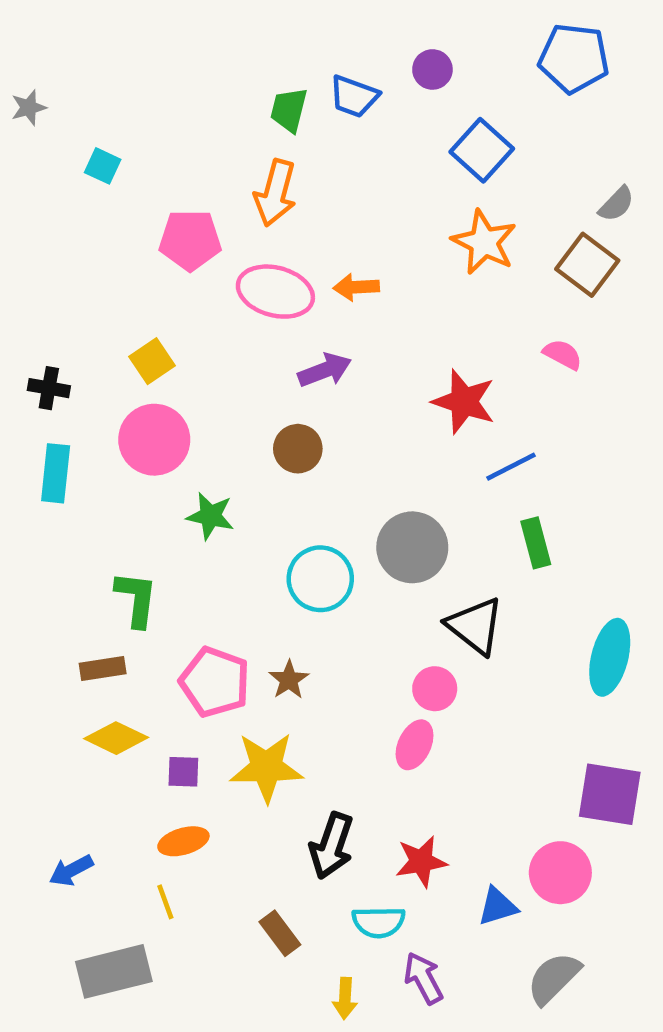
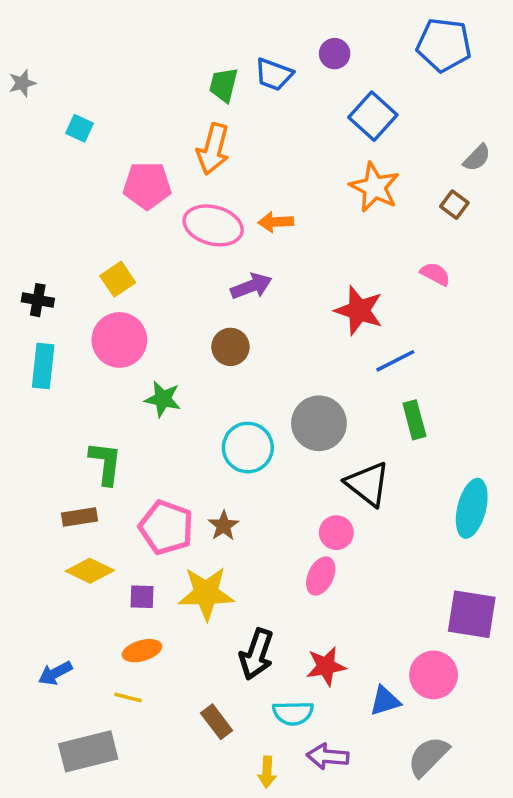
brown square: (587, 265) -> (454, 205), size x0.6
yellow line: (165, 902) -> (128, 697), turned -56
purple arrow: (423, 978) -> (328, 756), turned -57

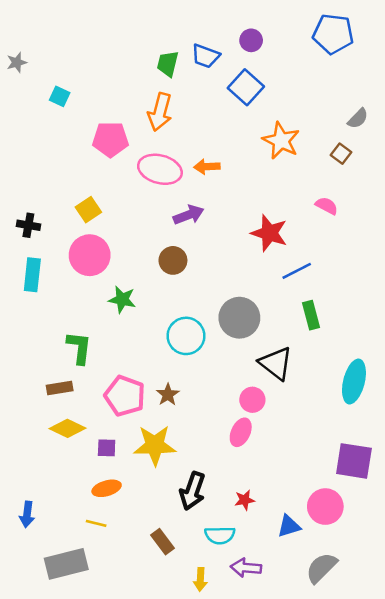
blue square: (373, 116) -> (246, 87), moved
red star: (326, 666) -> (245, 500), size x0.7
blue arrow: (55, 673) -> (27, 514), moved, turned -55

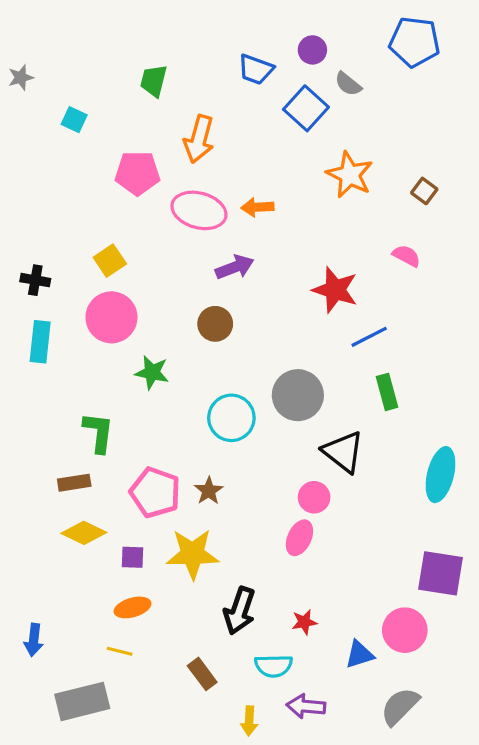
green trapezoid: (168, 64) -> (154, 81), moved
gray semicircle: (358, 118) -> (348, 84), moved, turned 85

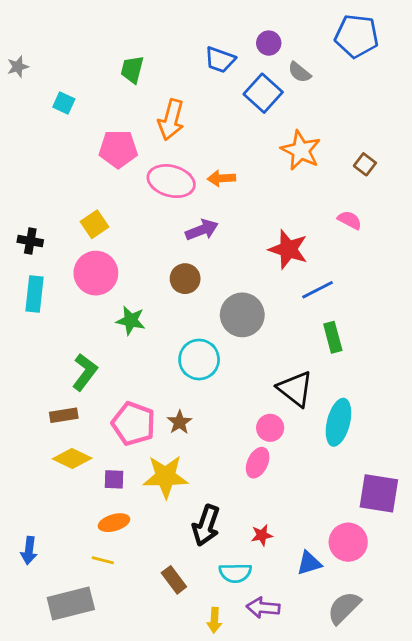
gray circle: (298, 395) -> (242, 315), moved
green L-shape: (98, 432) -> (85, 372), turned 30
cyan ellipse: (440, 475) -> (338, 422), moved

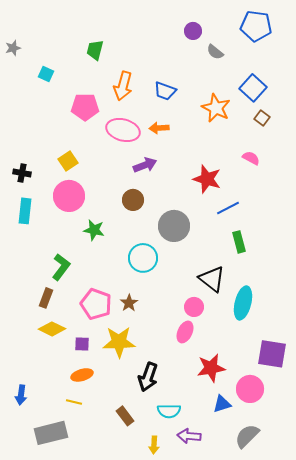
blue trapezoid: (220, 60) -> (165, 91), moved
blue square: (263, 93) -> (253, 88), moved
brown rectangle: (64, 415) -> (46, 298), turned -60
red star: (262, 535) -> (211, 368), moved, size x1.8

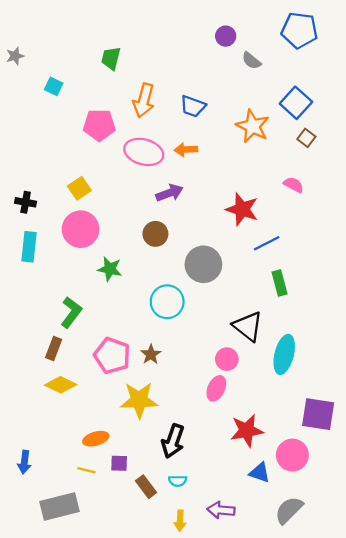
purple square: (82, 344) -> (119, 463), moved
blue triangle: (222, 404) -> (260, 473), turned 36
cyan semicircle: (169, 411) -> (178, 481), moved, size x0.7

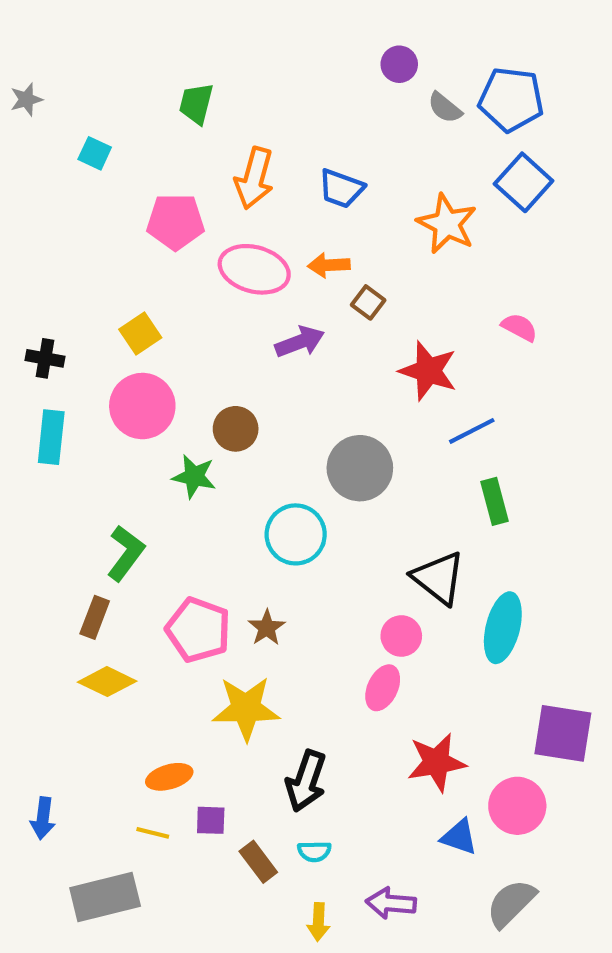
blue pentagon: (299, 30) -> (511, 99), moved
brown square: (306, 138) -> (368, 302), moved
brown circle: (155, 234) -> (236, 429), moved

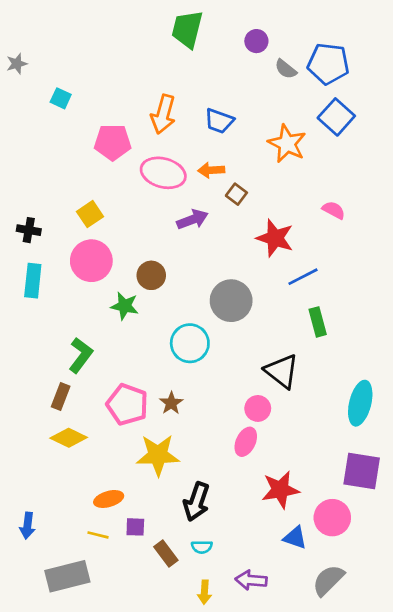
green trapezoid: (196, 104) -> (187, 29), moved, size x1.4
cyan ellipse: (503, 628) -> (360, 403), moved

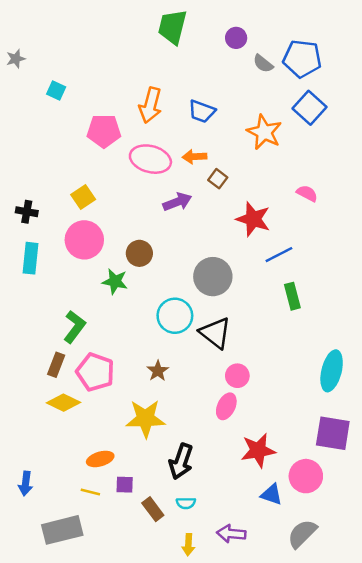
black triangle: (282, 371) -> (215, 333), moved
pink pentagon: (127, 404) -> (95, 372), moved

